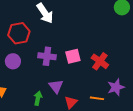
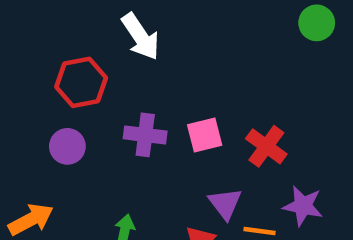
purple triangle: (56, 86) -> (225, 204), moved
purple star: (116, 87) -> (303, 206), turned 30

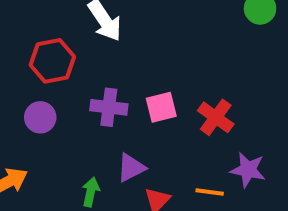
purple triangle: (225, 204) -> (131, 168), moved, turned 40

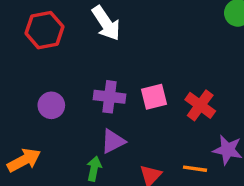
red hexagon: (52, 61) -> (44, 30), moved
purple triangle: (131, 168) -> (113, 141), moved

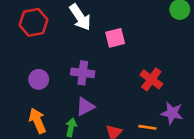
pink square: (154, 97) -> (115, 38), moved
orange arrow: (24, 160) -> (37, 121), moved, turned -85

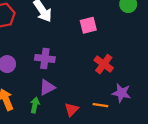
pink square: (115, 38) -> (88, 25), moved

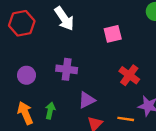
purple triangle: (47, 87) -> (87, 100), moved
green arrow: (35, 105) -> (50, 111), moved

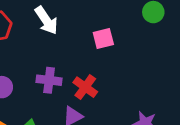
red cross: (129, 75) -> (85, 87), moved

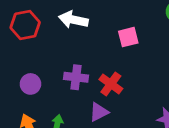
white arrow: (46, 20) -> (73, 20), turned 136

